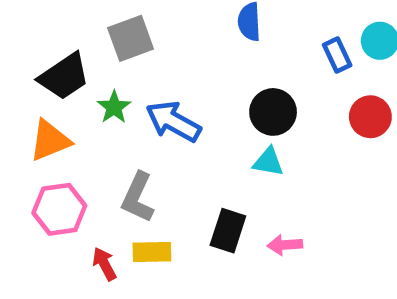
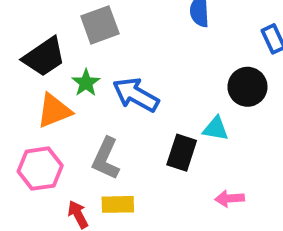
black circle: (273, 112) -> (247, 87), moved
orange triangle: (50, 140) -> (54, 111), moved
black rectangle: (228, 231) -> (182, 153), moved

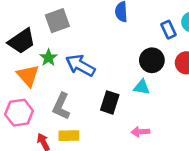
orange triangle: (54, 111) -> (28, 76), turned -50
cyan triangle: (216, 129) -> (142, 87), moved

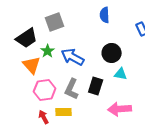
black circle: (152, 60) -> (112, 53), moved
gray L-shape: (61, 106) -> (72, 89), moved
pink hexagon: (19, 113) -> (45, 90), moved
pink arrow: (140, 132) -> (120, 109), size x1.6

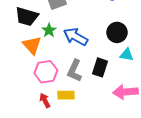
black trapezoid: (27, 38) -> (27, 17), turned 50

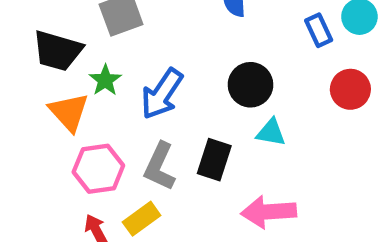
blue arrow: (76, 37) -> (162, 94), turned -85
yellow rectangle: (66, 95) -> (142, 219), turned -35

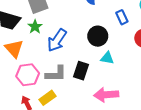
blue rectangle: (319, 30) -> (122, 17), moved
green star: (105, 80) -> (35, 27), moved
gray L-shape: (160, 166) -> (56, 74), turned -115

